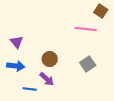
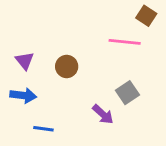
brown circle: (50, 59) -> (67, 66), moved
purple arrow: (47, 79) -> (103, 114), moved

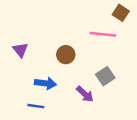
brown circle: (67, 66) -> (66, 55), moved
blue arrow: (23, 95) -> (45, 83), moved

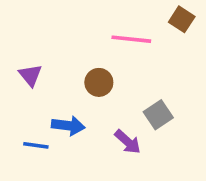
pink line: (103, 34) -> (131, 39), moved
blue line: (36, 106) -> (36, 145), moved

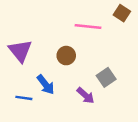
purple triangle: (30, 75) -> (20, 51), size x1.5
blue arrow: (68, 126) -> (46, 85), turned 45

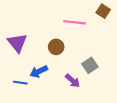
blue arrow: (46, 85) -> (39, 71), turned 102

